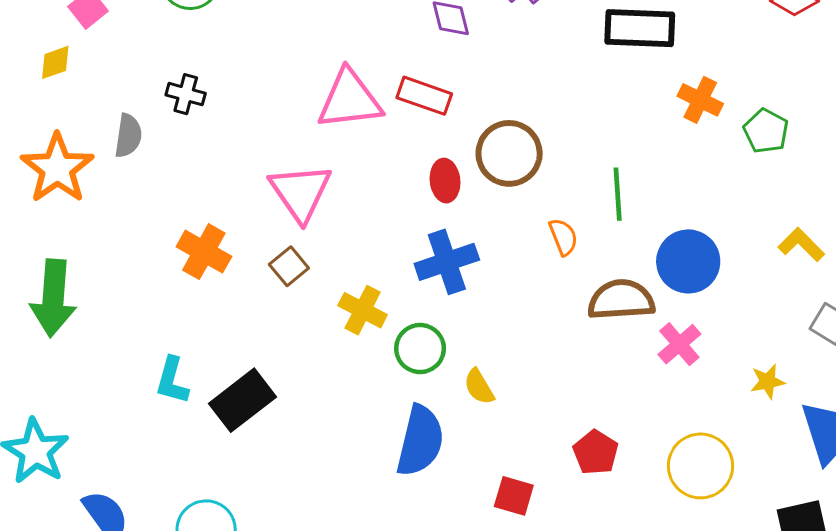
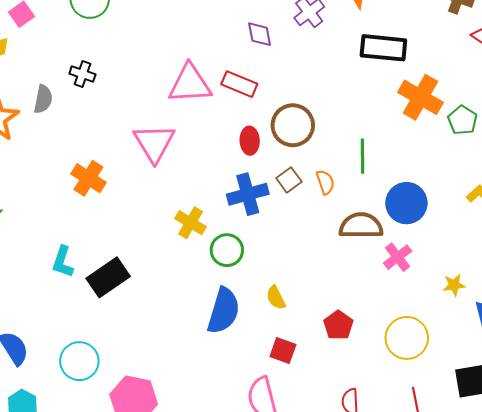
orange cross: (700, 100) -> (420, 97), size x1.5
brown square: (289, 266) -> (289, 180), moved
yellow semicircle: (479, 387) -> (276, 298), moved

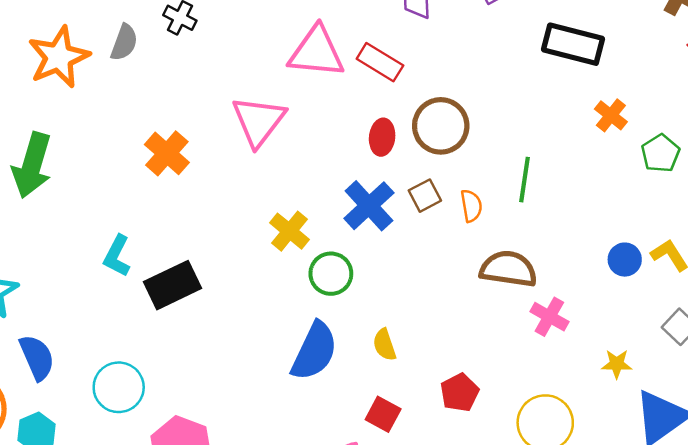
orange cross: (420, 97) -> (611, 115), size x0.6
blue cross: (248, 194) -> (369, 206), turned -36
blue circle: (406, 203) -> (625, 260), moved, size x0.6
pink cross: (398, 257) -> (549, 317), turned -32

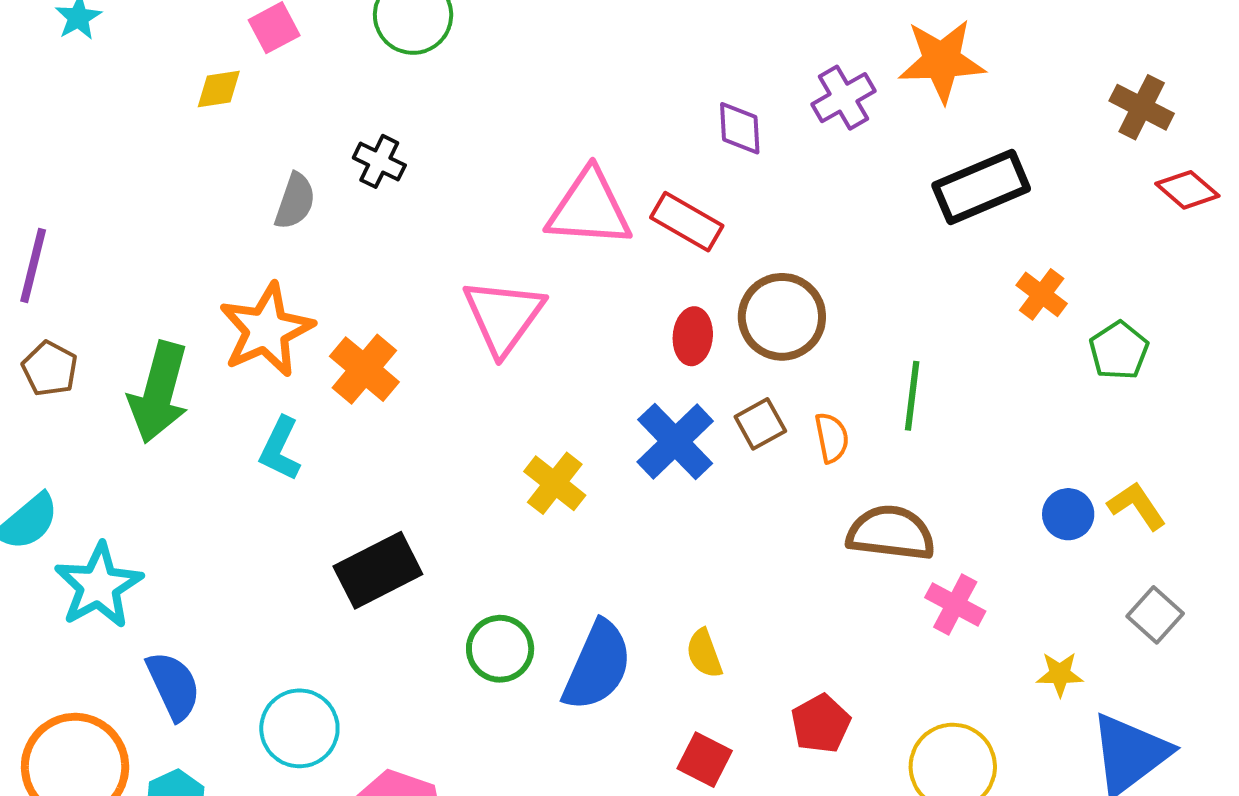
black rectangle: (573, 44) -> (981, 187), turned -36
orange star: (59, 57) -> (266, 330), moved
cyan L-shape: (117, 256) -> (280, 449), moved
green circle: (331, 274) -> (500, 649), moved

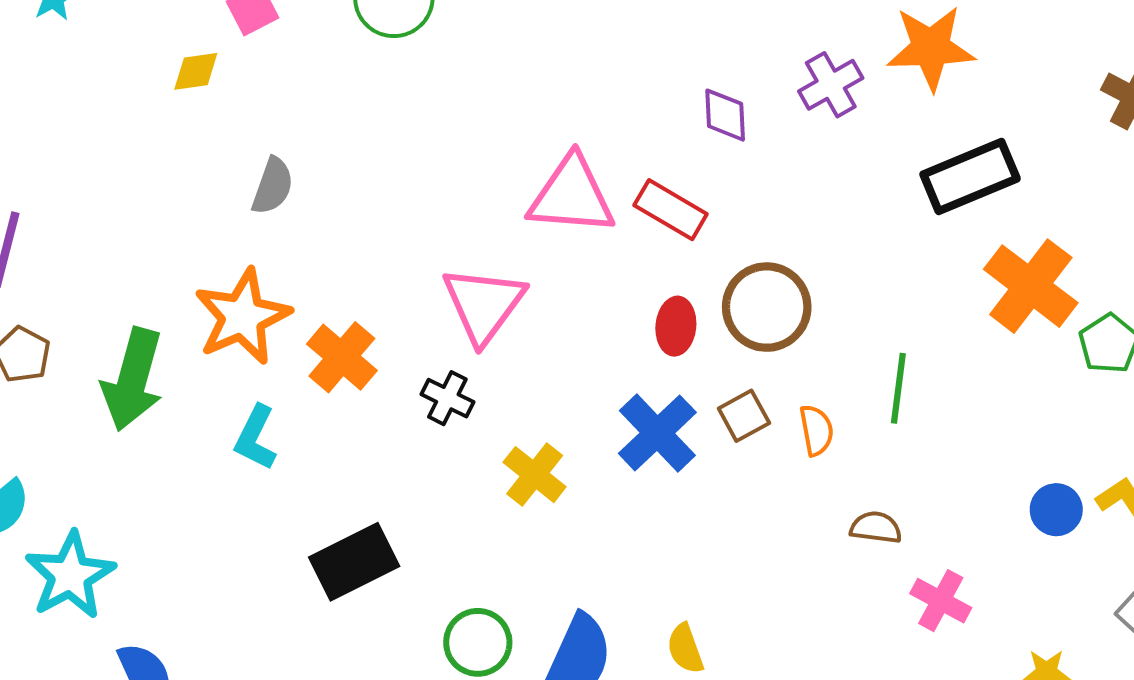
black cross: (379, 161) -> (447, 398), moved
orange cross: (1042, 294) -> (1031, 286), size x1.8
brown semicircle: (891, 533) -> (876, 527), size x0.6

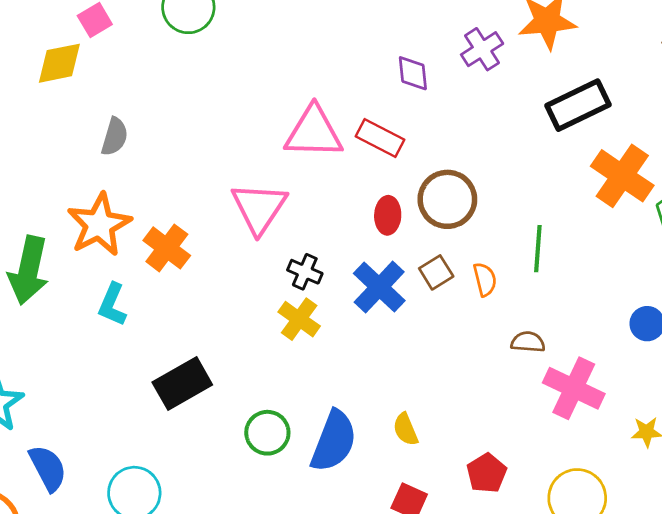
yellow diamond: (196, 71) -> (59, 63), size x1.5
black cross: (447, 398) -> (305, 272), moved
pink cross: (941, 601) -> (574, 388), size x1.5

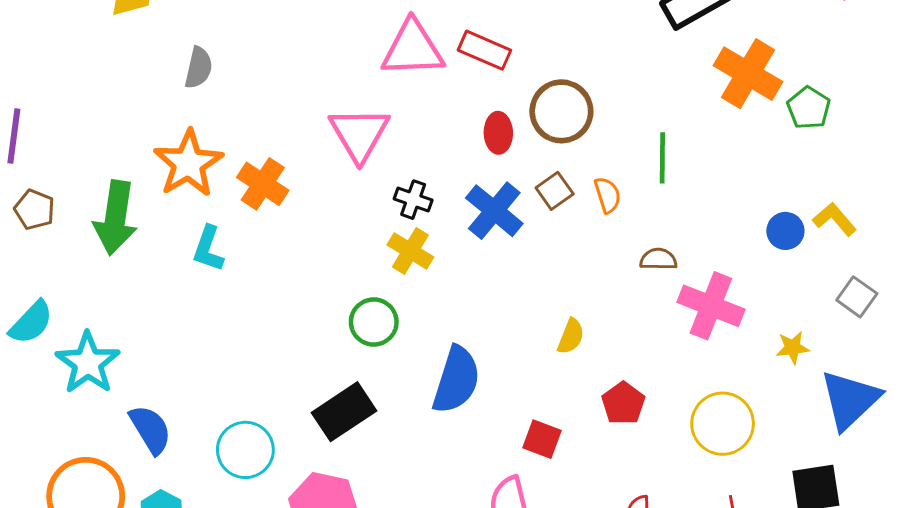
black rectangle: (182, 383) -> (344, 412), moved
yellow semicircle: (406, 429) -> (571, 336), moved, turned -132
green circle: (267, 433) -> (374, 322), moved

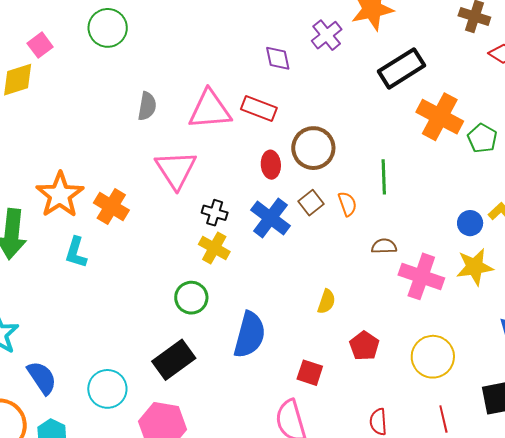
gray semicircle: (199, 68) -> (147, 106), moved
yellow star: (793, 348) -> (475, 267), moved, size x1.6

